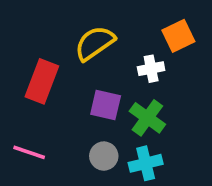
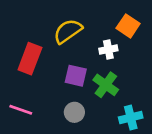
orange square: (178, 36) -> (128, 26), turned -30
cyan cross: (146, 163) -> (131, 118), moved

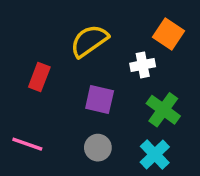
red rectangle: (30, 59) -> (39, 77), size x0.7
green cross: (106, 85) -> (163, 110), moved
cyan cross: (131, 118) -> (155, 154), moved, turned -30

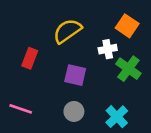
green cross: (163, 110) -> (128, 69), moved

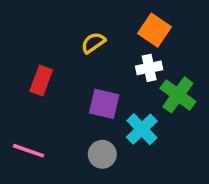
orange square: (127, 26) -> (154, 30), moved
yellow semicircle: (67, 31) -> (93, 43), size x0.6
cyan cross: (117, 117) -> (142, 129), moved

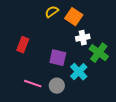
orange square: (154, 30) -> (74, 17), moved
yellow semicircle: (93, 43) -> (52, 12), moved
pink line: (28, 151) -> (33, 84), moved

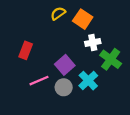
purple square: (58, 58) -> (65, 65), turned 36
pink line: (33, 84) -> (39, 81), moved, turned -42
gray circle: (57, 86) -> (64, 87), moved

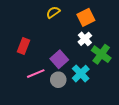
orange square: (83, 19) -> (86, 17), moved, turned 30
white cross: (93, 43) -> (85, 39), turned -32

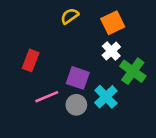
purple square: (59, 59) -> (78, 78), turned -30

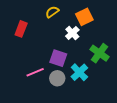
white cross: (111, 51) -> (72, 33), moved
red rectangle: (31, 60) -> (21, 29), moved

